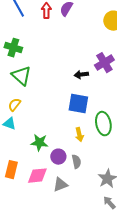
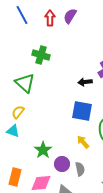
green cross: (13, 48) -> (41, 55), moved
yellow arrow: (79, 135) -> (83, 142), turned 152
green star: (39, 143) -> (43, 150), turned 30

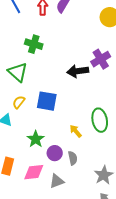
black arrow: (85, 82) -> (78, 71), size x1.5
blue square: (82, 111) -> (47, 101), moved
yellow semicircle: (18, 112) -> (19, 102), moved

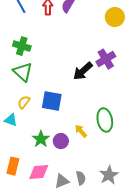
green cross: (34, 44) -> (22, 46), moved
black arrow: (78, 71) -> (83, 71), turned -35
purple circle: (55, 153) -> (61, 141), moved
gray semicircle: (73, 158) -> (81, 178), moved

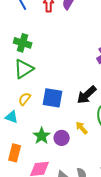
black arrow: (83, 71) -> (87, 95), moved
green triangle: (23, 72) -> (24, 69), turned 45
orange rectangle: (13, 166) -> (15, 153), moved

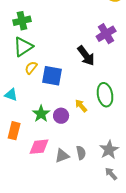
green cross: (23, 43) -> (22, 21), turned -30
black arrow: (87, 95) -> (86, 56), moved, turned -85
yellow semicircle: (25, 99) -> (31, 68), moved

